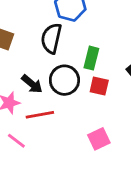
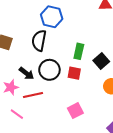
green rectangle: (91, 58) -> (79, 51), moved

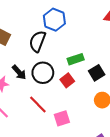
green rectangle: (79, 51) -> (76, 59), turned 49
red square: (74, 73) -> (67, 80), turned 32
red line: (33, 95) -> (38, 105), moved, turned 48

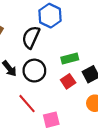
red square: (67, 80) -> (68, 81), moved

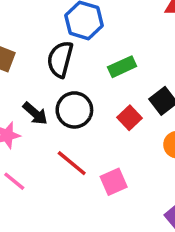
green rectangle: (70, 59) -> (122, 67), moved

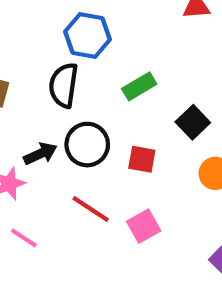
black arrow: (35, 113) -> (40, 154), turned -60
red square: (130, 118) -> (142, 159), moved, turned -30

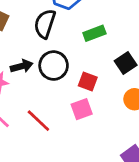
red line: (91, 209) -> (38, 121), moved
pink square: (144, 226) -> (82, 109), moved

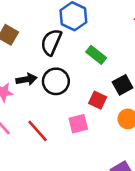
green rectangle: (94, 33) -> (96, 55), turned 54
red square: (88, 82) -> (98, 100), moved

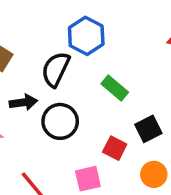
black arrow: (26, 79) -> (23, 102), moved

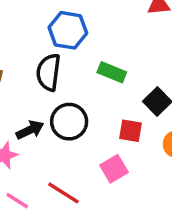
black arrow: (23, 102) -> (30, 130), moved

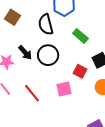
black semicircle: (49, 72) -> (46, 24), turned -40
black arrow: (30, 130) -> (25, 53), turned 56

